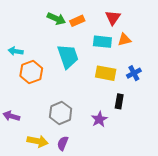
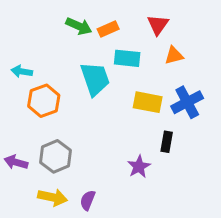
cyan rectangle: (102, 42) -> (127, 58), moved
blue cross: (134, 73) -> (187, 102), size x1.5
gray hexagon: (61, 113) -> (55, 156), moved

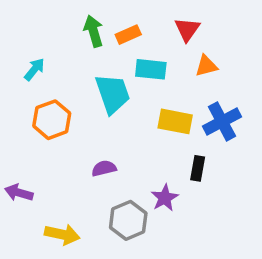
green arrow: (79, 26) -> (93, 31), turned -130
cyan arrow: (22, 71) -> (34, 69), moved, turned 120
gray hexagon: (55, 156) -> (128, 220), moved
purple semicircle: (88, 200) -> (104, 168), moved, turned 54

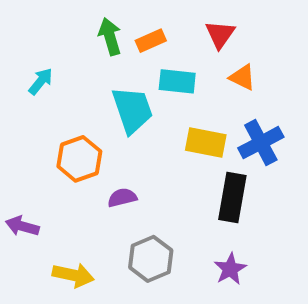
orange triangle: (206, 66) -> (242, 77), turned 40
orange hexagon: (52, 120) -> (79, 159), moved
black rectangle: (198, 168) -> (232, 198), size x1.6
purple star: (165, 198) -> (230, 269), moved

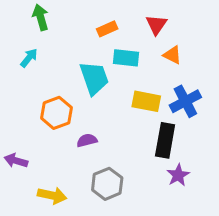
green arrow: (110, 36) -> (41, 17), moved
purple star: (230, 269) -> (178, 175), moved

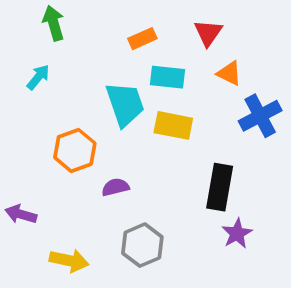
yellow rectangle: (146, 101) -> (173, 125), moved
blue cross: (185, 101) -> (260, 116), moved

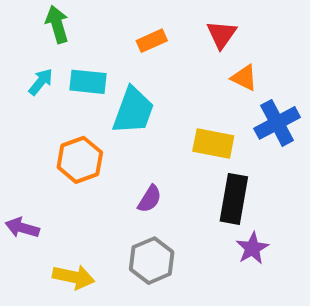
cyan rectangle: (167, 77) -> (88, 82), moved
cyan trapezoid: (125, 104) -> (133, 111), turned 39
yellow rectangle: (173, 125) -> (213, 143), moved
purple semicircle: (115, 187) -> (150, 199), moved, turned 136

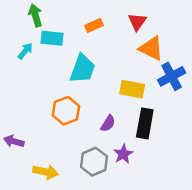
orange triangle: (244, 78) -> (151, 48), size x1.5
cyan rectangle: (88, 82) -> (52, 38), moved
orange hexagon: (80, 160) -> (66, 111), moved
purple semicircle: (150, 199) -> (108, 123), moved
purple star: (252, 248) -> (123, 154), moved

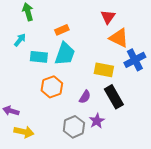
orange rectangle: (94, 25) -> (62, 30), moved
cyan rectangle: (52, 38) -> (39, 57), moved
black rectangle: (145, 123) -> (114, 97), turned -40
yellow arrow: (46, 172) -> (24, 132), moved

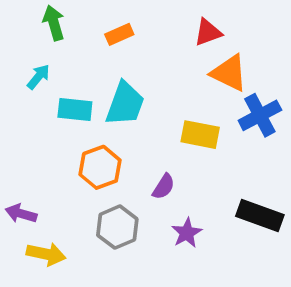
red triangle: (108, 17) -> (208, 32), turned 35
orange rectangle: (62, 30) -> (119, 34), moved
black rectangle: (114, 97) -> (260, 215), moved, turned -40
gray hexagon: (74, 127) -> (117, 227), moved

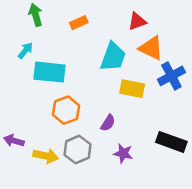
cyan trapezoid: (125, 104) -> (113, 57), moved
cyan rectangle: (75, 110) -> (50, 72), size x1.4
purple star: (187, 233) -> (123, 153), turned -30
yellow arrow: (46, 254) -> (46, 156), moved

